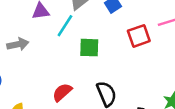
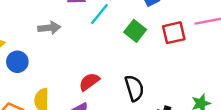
green square: (89, 48) -> (135, 31), moved, turned 30

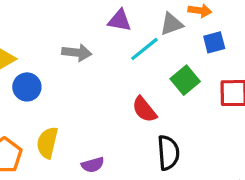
red semicircle: (89, 82) -> (144, 109), moved, turned -105

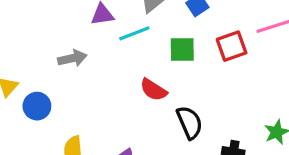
cyan line: (144, 49) -> (134, 33), turned 36
green square: (185, 80) -> (182, 50), turned -32

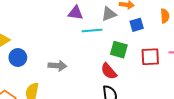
gray arrow: (72, 58) -> (57, 66), moved
red semicircle: (153, 90) -> (109, 71), moved

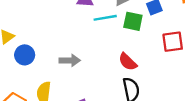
green square: (119, 50) -> (133, 21), moved

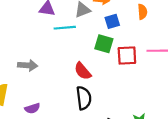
green square: (133, 21) -> (104, 44), moved

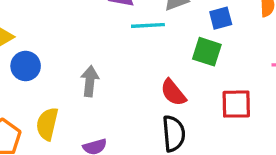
red square: (127, 55) -> (236, 104), moved
gray arrow: (28, 65) -> (90, 81), turned -90

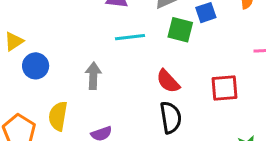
cyan line: (148, 25) -> (130, 37), moved
green square: (207, 52) -> (180, 30), moved

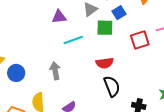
red semicircle: (168, 81) -> (105, 63), turned -42
red square: (225, 88) -> (140, 40), moved

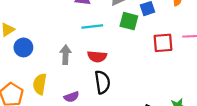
red semicircle: (105, 63) -> (97, 56), moved
black semicircle: (112, 86) -> (102, 82), moved

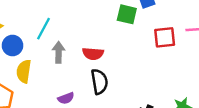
cyan line: (92, 26) -> (44, 29), moved, turned -54
yellow semicircle: (40, 84) -> (24, 71), moved

